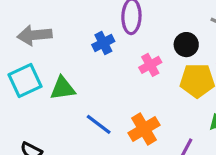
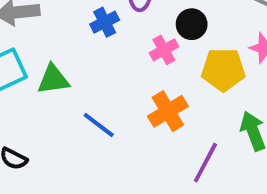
black circle: (186, 45) -> (192, 24), moved
orange cross: (144, 129) -> (168, 111), moved

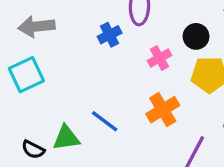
black circle: (192, 24) -> (196, 36), moved
green triangle: (53, 80) -> (66, 138), moved

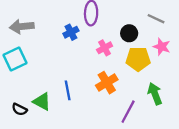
blue line: (105, 121) -> (68, 90), turned 42
green triangle: (66, 138) -> (42, 102), turned 36

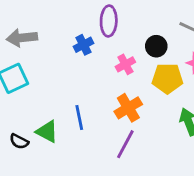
purple line: (128, 112) -> (125, 144), moved

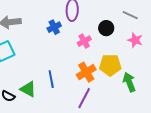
yellow pentagon: (167, 78) -> (110, 65), moved

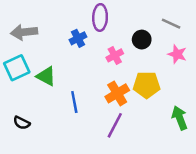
green arrow: (129, 82) -> (180, 118), moved
green triangle: (28, 89) -> (46, 76), moved

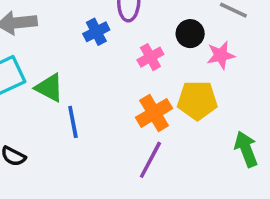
pink star: (177, 54) -> (221, 55), moved, turned -30
blue line: (74, 102) -> (73, 122), moved

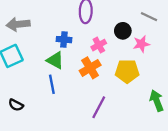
blue cross: (96, 32) -> (64, 40), moved, turned 32
green triangle: (49, 88) -> (55, 60), moved
orange cross: (154, 113) -> (90, 68), moved

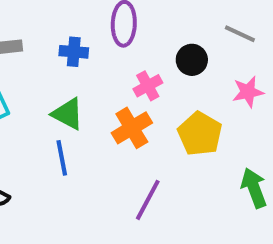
blue cross: (64, 40) -> (74, 52), moved
pink star: (141, 44) -> (248, 92), moved
yellow pentagon: (127, 71) -> (200, 134), turned 30

